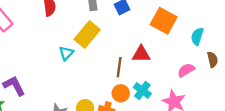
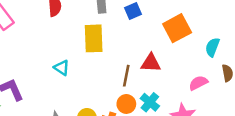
orange square: (164, 21) -> (177, 28), turned 30
yellow rectangle: (87, 34) -> (94, 38), turned -45
cyan triangle: (66, 53) -> (62, 68), moved, turned -42

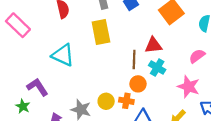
cyan triangle: (62, 68) -> (63, 55), moved, size x1.6
cyan cross: (150, 102) -> (157, 67), moved

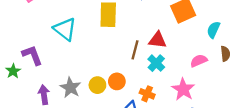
orange circle: (138, 84) -> (117, 81), moved
orange cross: (126, 101) -> (147, 94), moved

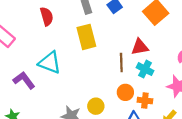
purple L-shape: (32, 55) -> (24, 80), moved
orange circle: (117, 81) -> (125, 92), moved

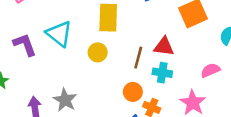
cyan cross: (145, 69) -> (162, 73), turned -35
yellow circle: (96, 106) -> (98, 52), moved

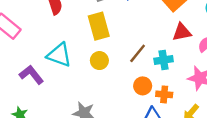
red triangle: (164, 47) -> (182, 32), moved
brown line: (138, 58) -> (138, 53), turned 42

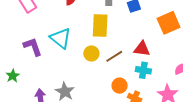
red triangle: (182, 32) -> (142, 49), moved
brown line: (138, 53) -> (114, 56), moved

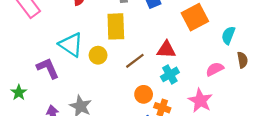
purple L-shape: (33, 47) -> (48, 68), moved
yellow circle: (91, 53) -> (98, 55), moved
cyan cross: (143, 70) -> (170, 74), turned -35

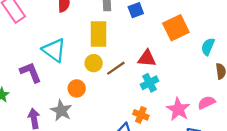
yellow circle: (98, 55) -> (94, 63), moved
pink semicircle: (215, 69) -> (207, 103), moved
orange circle: (144, 94) -> (77, 88), moved

